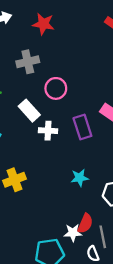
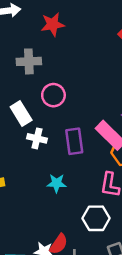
red star: (43, 24) -> (53, 24), turned -30
cyan star: (80, 178) -> (57, 183), moved

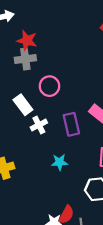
red star: (53, 24) -> (27, 40), moved, turned 30
white cross: (37, 138) -> (39, 125), turned -35

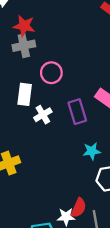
white rectangle: (23, 105) -> (25, 94), turned 48
cyan star: (60, 162) -> (92, 151), moved

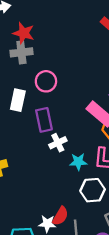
purple rectangle: (77, 112) -> (44, 120), moved
white cross: (43, 115) -> (58, 143), moved

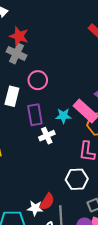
gray cross: (21, 52) -> (17, 53), turned 30
cyan star: (78, 162) -> (63, 116), moved

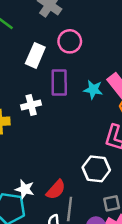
white cross: (47, 136) -> (31, 105), moved
white star: (35, 208) -> (25, 189), moved

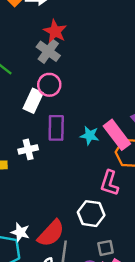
pink circle: (70, 41) -> (49, 85), moved
red semicircle: (56, 190) -> (51, 233), size x1.4

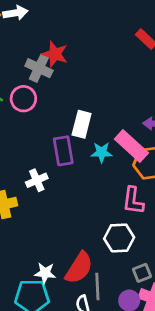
red star: (55, 31) -> (55, 54), moved
pink circle: (49, 85) -> (23, 99), moved
white rectangle: (33, 101) -> (82, 124), moved

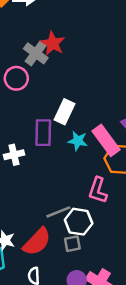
gray square: (142, 273) -> (72, 244), moved
gray line: (97, 286) -> (58, 212), moved, turned 60

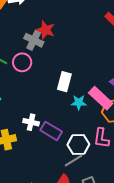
purple rectangle: (43, 133) -> (51, 131), moved, turned -50
white cross: (14, 155) -> (31, 122), turned 35
white hexagon: (79, 222) -> (78, 144), moved

